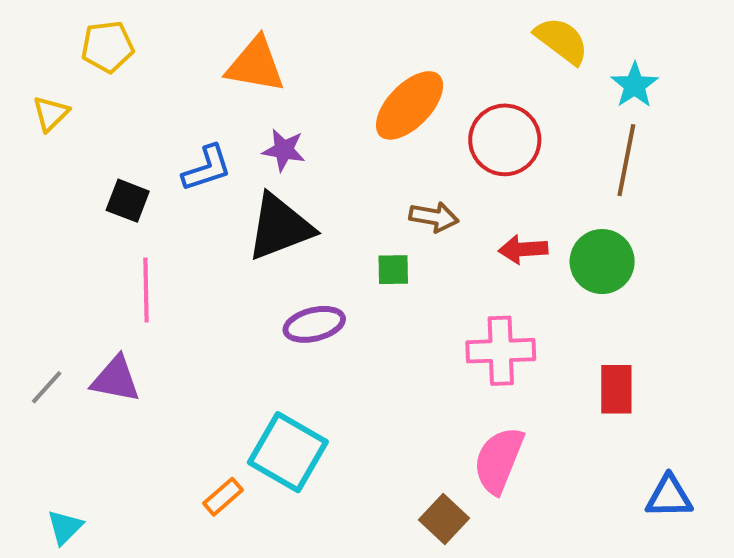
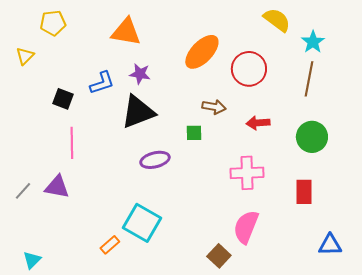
green circle: (602, 262) -> (312, 137), moved

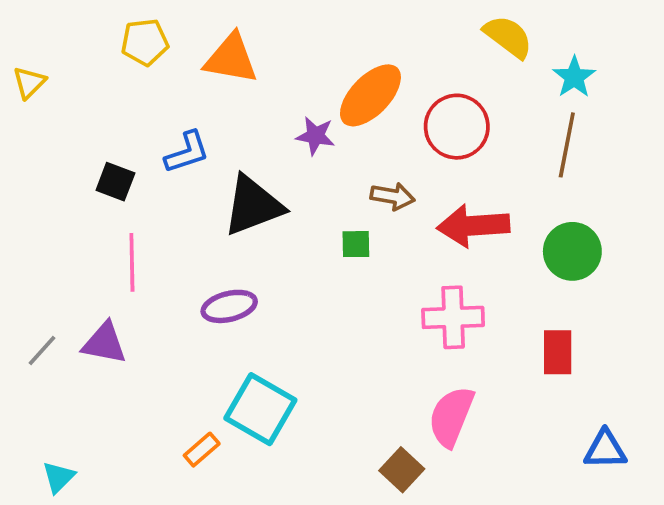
yellow pentagon: (53, 23) -> (145, 42), moved
yellow triangle: (25, 56) -> (29, 83), moved
purple star: (140, 74) -> (315, 136), moved
red arrow: (258, 123) -> (473, 226), size x1.6
purple ellipse: (155, 160) -> (229, 306), moved

